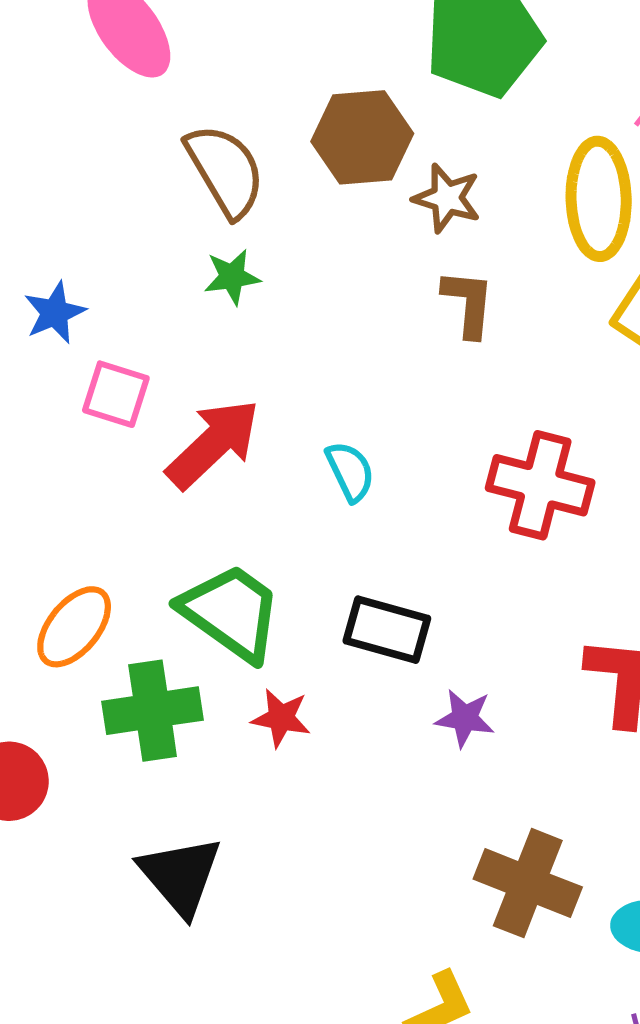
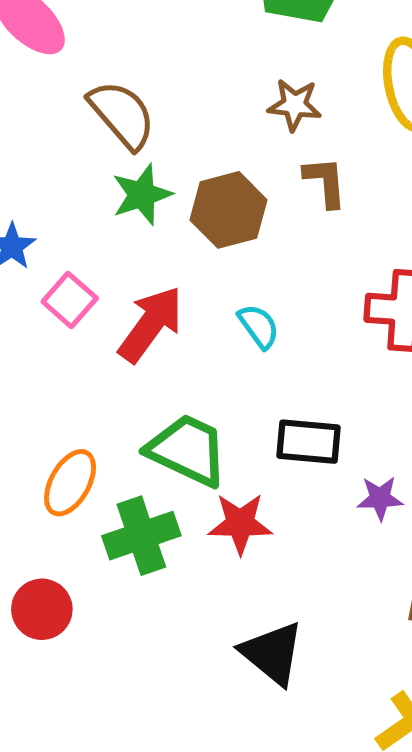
brown hexagon: (362, 137) -> (228, 210), moved
green star: (232, 277) -> (142, 195), size x1.4
pink square: (116, 394) -> (70, 300), turned 34
red star: (281, 718) -> (240, 523), size x1.4
black triangle: (180, 876) -> (272, 653), moved

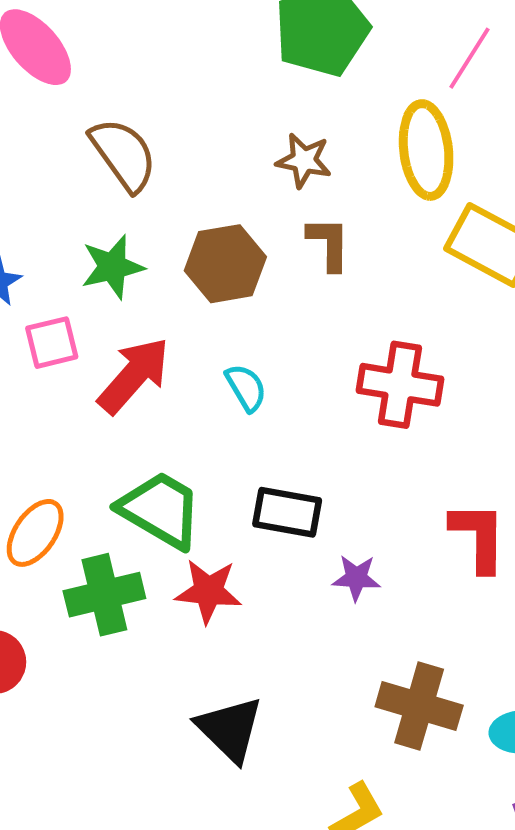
green star: (142, 195) -> (112, 267), moved
pink square: (70, 300) -> (52, 343), turned 30

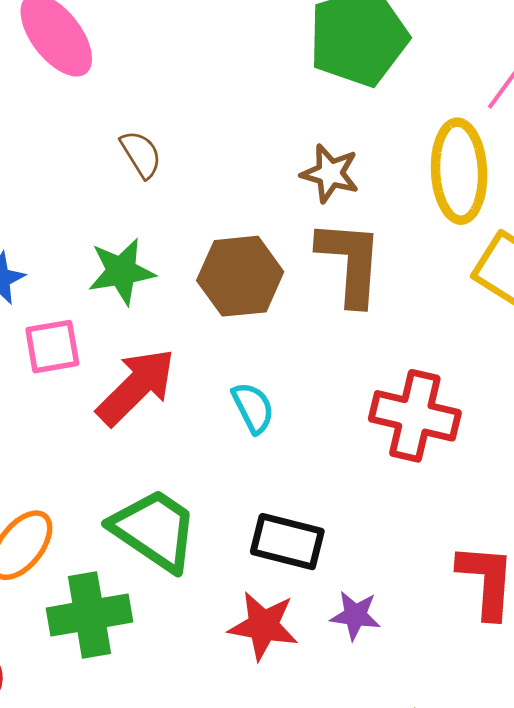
brown semicircle: (123, 155) -> (141, 154), size x0.6
brown L-shape: (329, 244) -> (350, 262), size x1.5
red star: (208, 591) -> (263, 626), moved

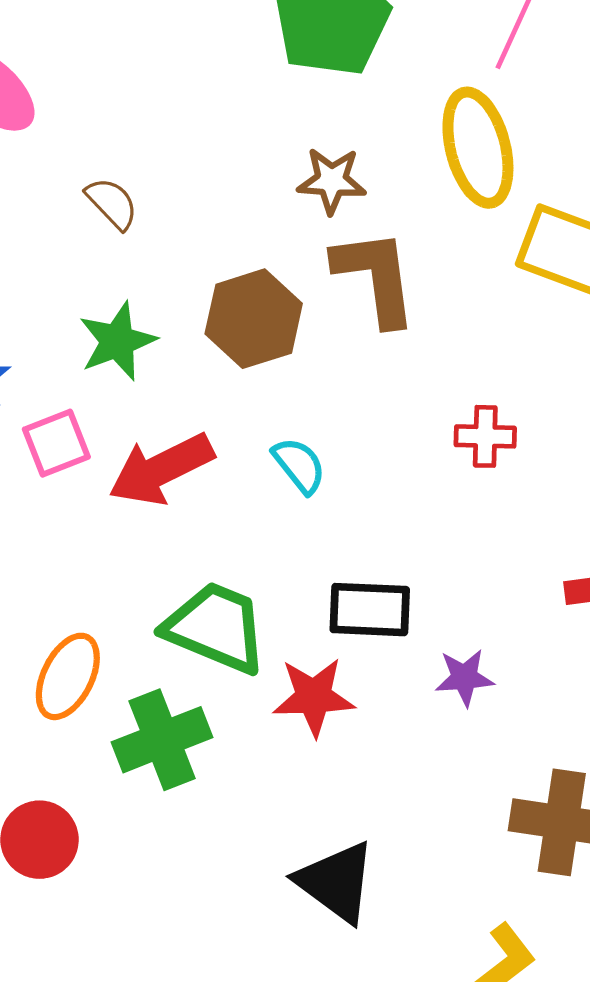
red arrow: (136, 387) -> (161, 469), turned -150
red cross: (415, 416) -> (485, 436), size x0.6
red star: (263, 626) -> (314, 697), moved

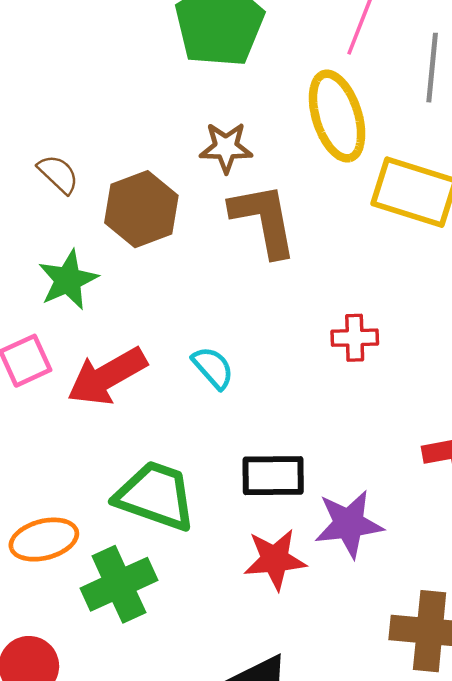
brown hexagon: (254, 319) -> (141, 209), moved
orange ellipse: (68, 676) -> (44, 540), turned 52
purple star: (464, 678) -> (349, 524), size x1.5
red star: (314, 697) -> (275, 559), moved

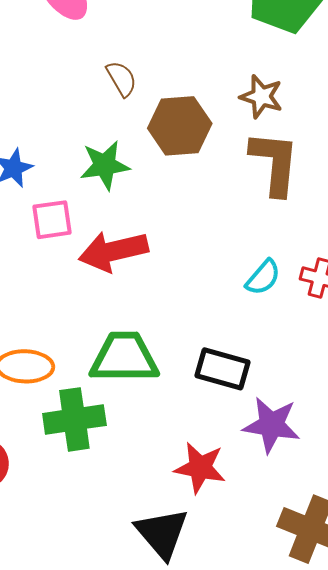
cyan semicircle: (213, 368) -> (263, 277), moved, turned 66
green trapezoid: (156, 496) -> (124, 358), turned -36
red star: (275, 559) -> (200, 468), moved

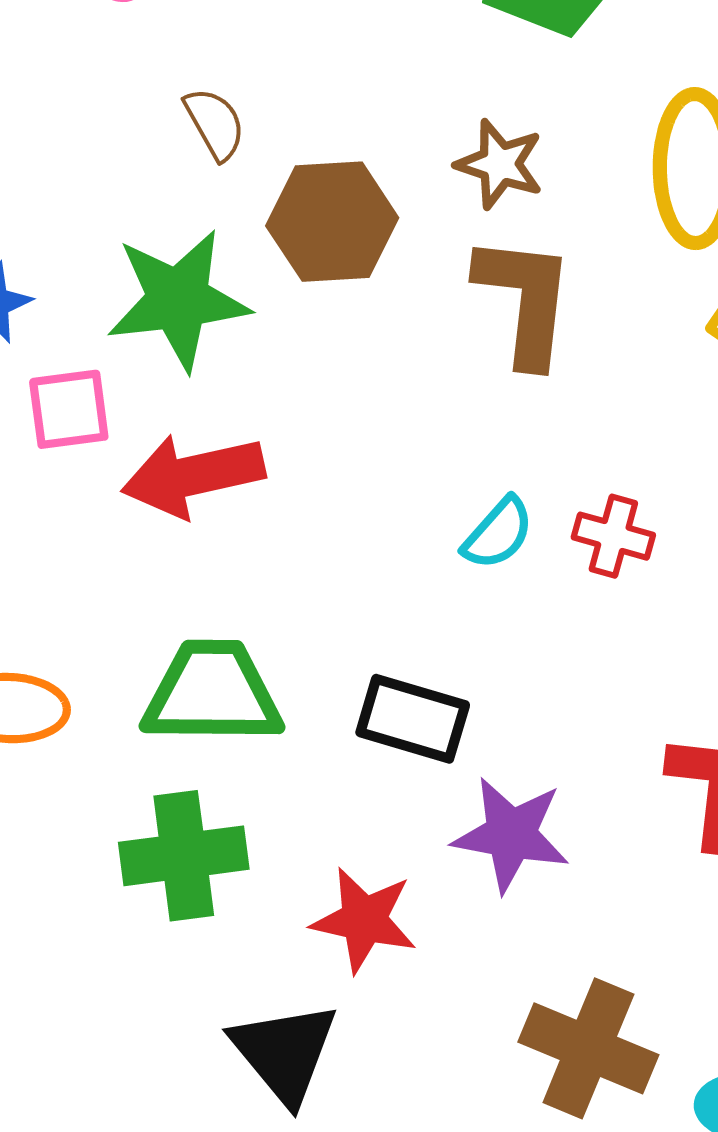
green star: (105, 165) -> (178, 300), size x1.4
green cross: (74, 419) -> (184, 856), moved

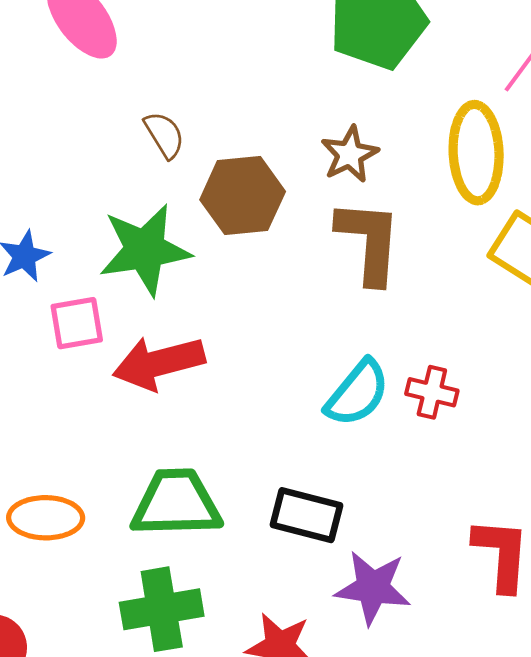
brown star: (500, 164) -> (350, 154), turned 30
cyan semicircle: (498, 533) -> (357, 393), size x1.4

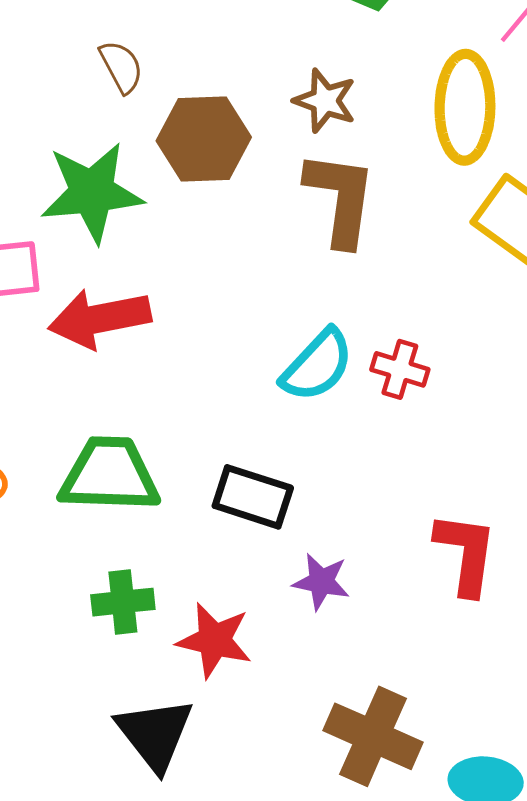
brown star: (350, 154) -> (325, 101), turned -30
purple star: (373, 588) -> (321, 582), size x0.7
green cross: (162, 609) -> (123, 602), moved, size x0.7

